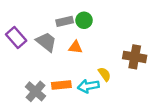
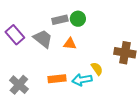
gray cross: (36, 91) -> (19, 85), moved

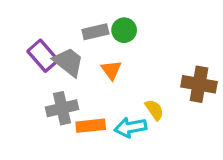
purple rectangle: (15, 35) -> (43, 56), moved
orange triangle: (70, 44) -> (111, 70), turned 48
gray cross: (19, 85) -> (62, 108), moved, turned 36

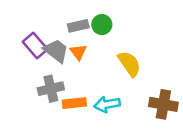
orange triangle: (111, 70) -> (78, 52), moved
brown cross: (199, 84) -> (163, 104), moved
yellow semicircle: (154, 110) -> (129, 64), moved, size x1.5

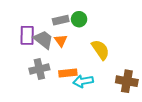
purple rectangle: (35, 45) -> (27, 35), turned 42
orange rectangle: (74, 103) -> (68, 73), moved

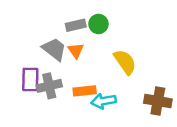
purple rectangle: (27, 35) -> (30, 80), moved

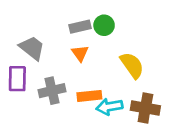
gray trapezoid: (54, 49) -> (32, 48), moved
purple rectangle: (30, 80) -> (17, 79), moved
brown cross: (158, 101) -> (145, 108), moved

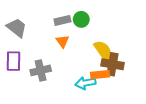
gray trapezoid: (32, 48) -> (17, 28), moved
orange rectangle: (89, 96) -> (100, 75), moved
brown cross: (145, 108) -> (113, 64), moved

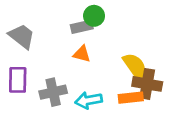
green circle: (81, 19) -> (94, 16), moved
orange triangle: (62, 41) -> (82, 54), turned -40
cyan arrow: (85, 83) -> (89, 100), moved

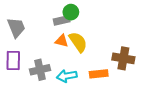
gray trapezoid: (22, 36) -> (16, 28), turned 30
yellow semicircle: (135, 66) -> (78, 42), moved
brown cross: (147, 84) -> (123, 58), moved

